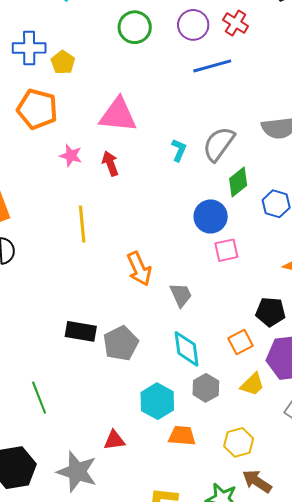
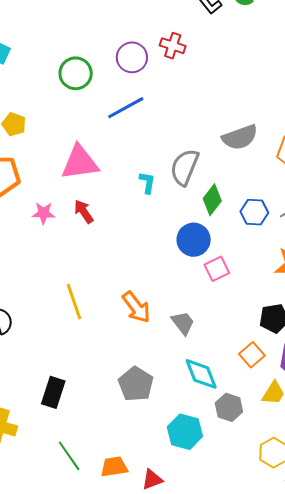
blue line: (212, 66) -> (126, 108), moved
yellow line: (82, 224) -> (74, 302), moved
black rectangle: (81, 331) -> (53, 392), moved, turned -68
orange trapezoid: (182, 436) -> (114, 467), moved

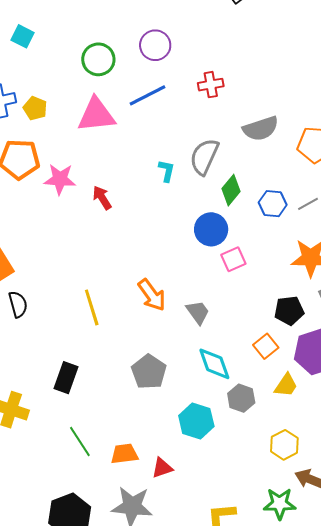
red cross: (173, 46) -> (211, 85), moved, turned -30
pink triangle: (80, 163) -> (96, 115), moved
pink star: (43, 213) -> (60, 179), moved, size x1.4
yellow line: (74, 302) -> (92, 307), moved

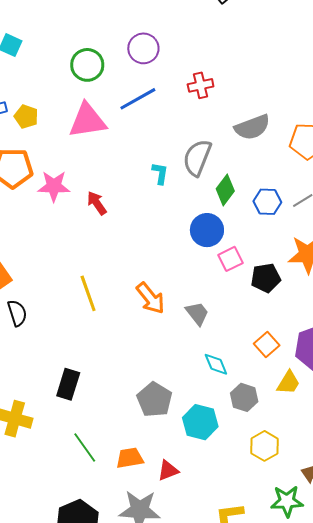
yellow line: (92, 307) -> (88, 293), moved
black pentagon: (289, 311) -> (266, 278), moved
cyan diamond: (214, 364) -> (216, 364), size x0.7
gray pentagon: (149, 372) -> (154, 400), moved
yellow hexagon: (284, 445) -> (265, 446), moved

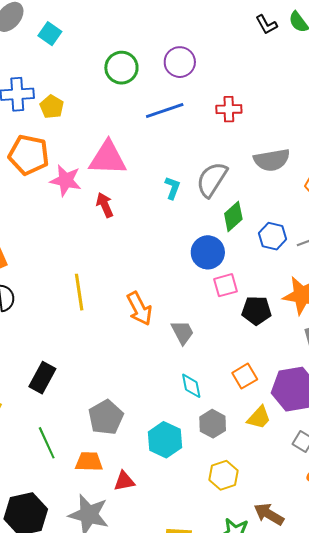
pink triangle: (87, 121) -> (108, 158), moved
gray pentagon: (154, 400) -> (106, 417), moved

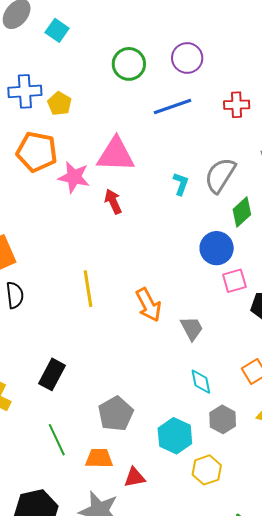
yellow hexagon: (223, 475) -> (207, 470), moved

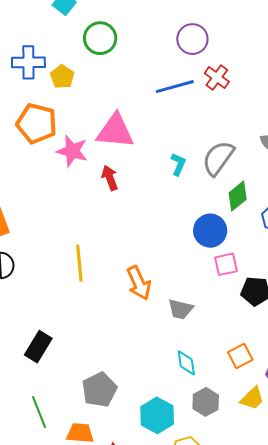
green circle: (129, 64) -> (100, 38), moved
red cross: (237, 105) -> (217, 78), moved, turned 35
gray trapezoid: (192, 328) -> (180, 309), turned 128

